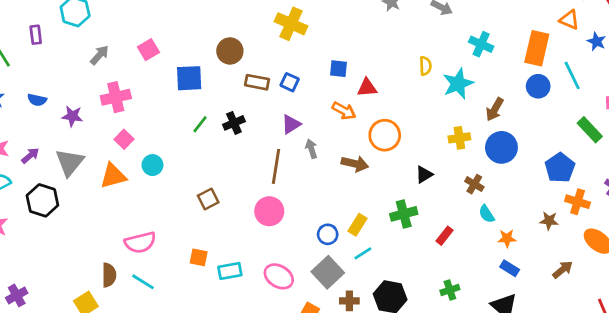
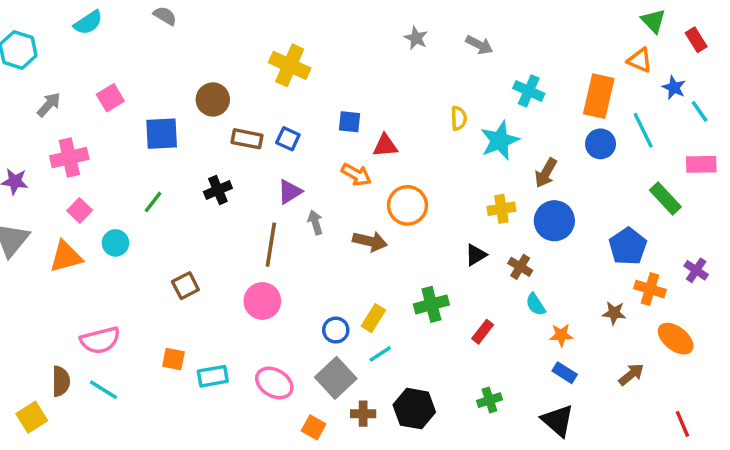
green line: (200, 124) -> (153, 202), moved
black triangle: (424, 175) -> (476, 255), moved

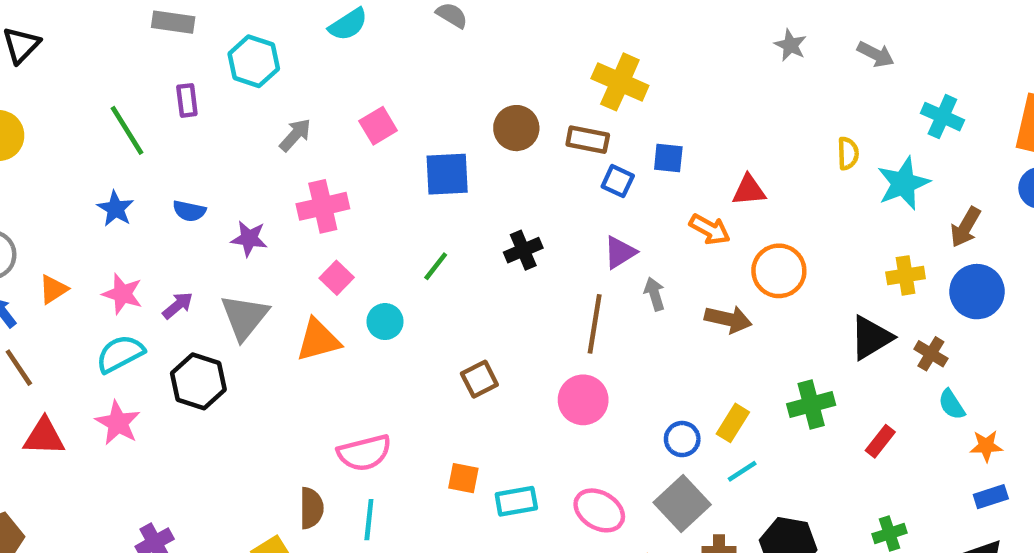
blue square: (349, 122) -> (668, 158), moved
brown rectangle: (247, 139) -> (588, 140), moved
black triangle: (476, 255) -> (871, 338), size x1.5
blue rectangle: (565, 373) -> (991, 497), turned -50
cyan line: (104, 390) -> (369, 520), turned 64

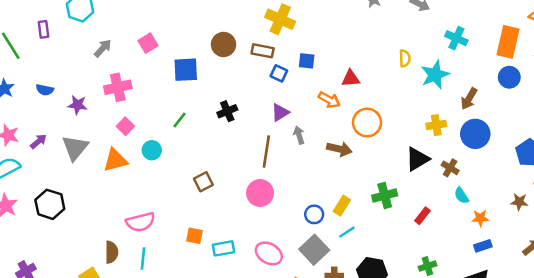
black hexagon: (198, 381) -> (50, 204), moved

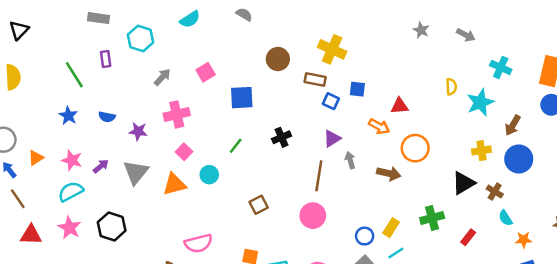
brown circle: (224, 44) -> (278, 59), moved

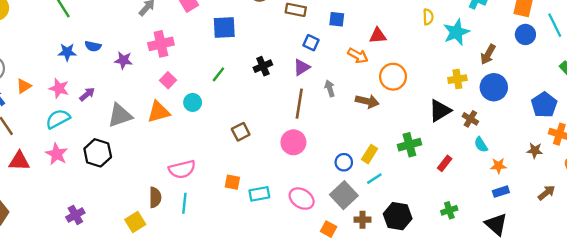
blue square: (331, 101) -> (311, 43), moved
blue star: (68, 116) -> (67, 52), moved, turned -30
purple triangle: (332, 139) -> (302, 67), moved
gray triangle: (136, 172) -> (120, 115), moved, turned 32

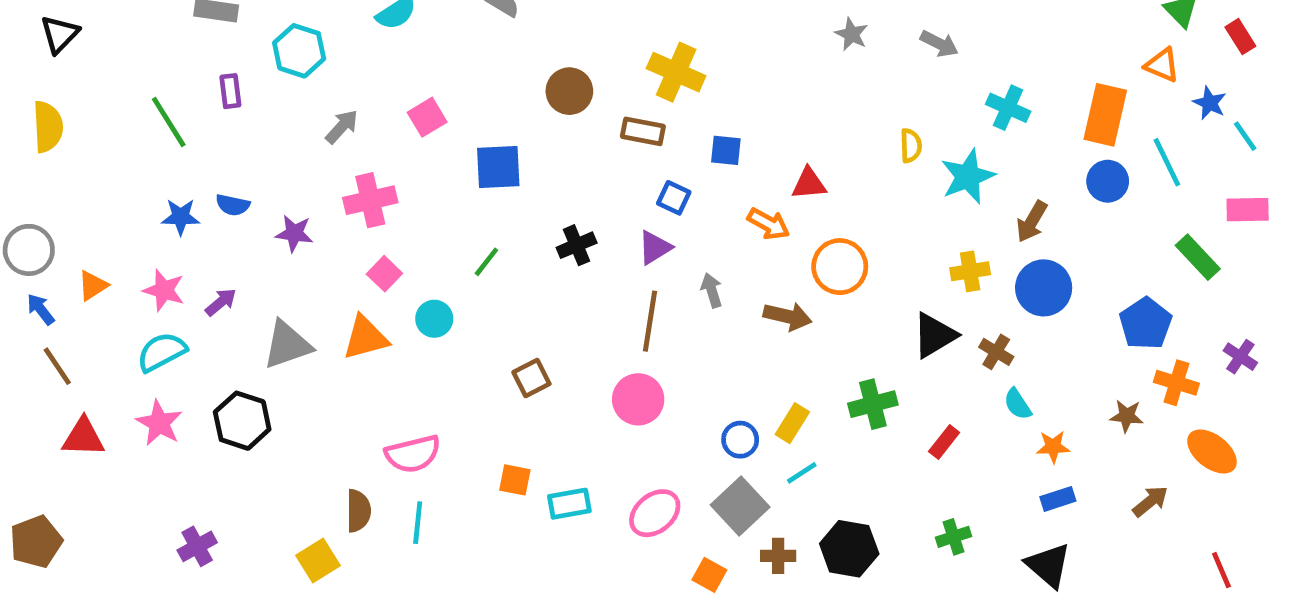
pink ellipse: (302, 199) -> (655, 513), turned -70

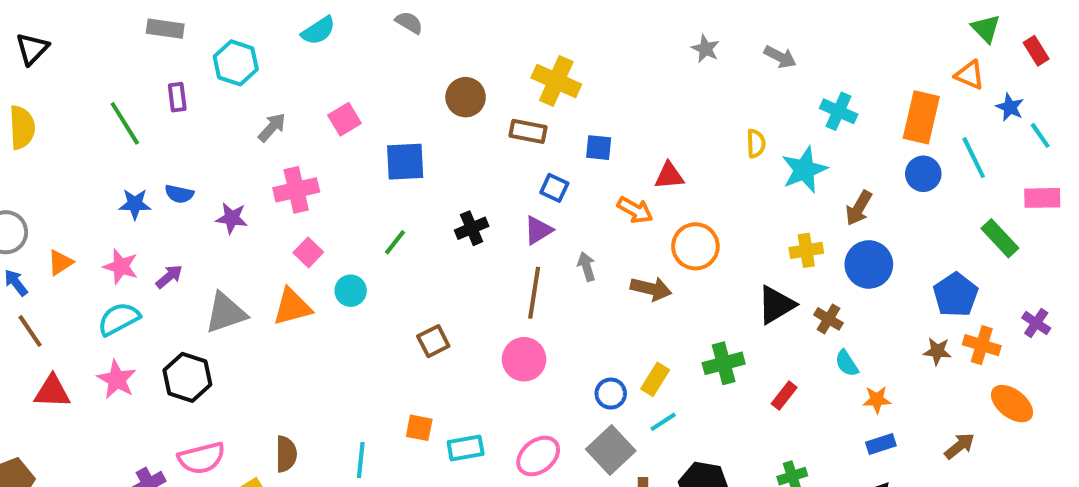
brown star: (1127, 416) -> (937, 351), moved
pink semicircle: (413, 454) -> (201, 458), moved
cyan line: (418, 523) -> (361, 460), moved

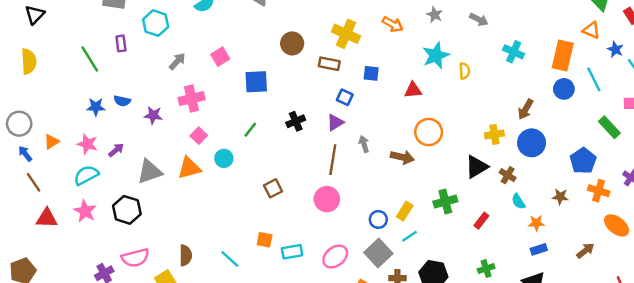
cyan star: (804, 170) -> (436, 55), moved
orange arrow: (635, 210) -> (393, 24), moved
brown star: (937, 351) -> (560, 197), moved
cyan line: (361, 460) -> (230, 259), turned -54

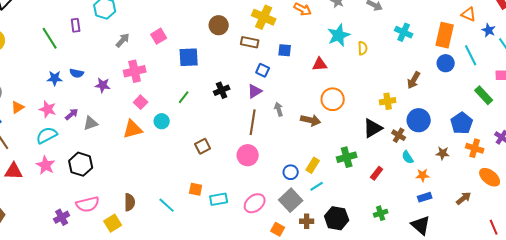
blue circle: (532, 143) -> (419, 120), moved
gray triangle: (150, 172) -> (91, 123), moved, size x0.7

